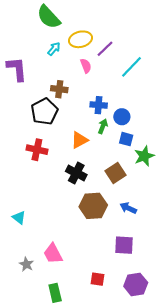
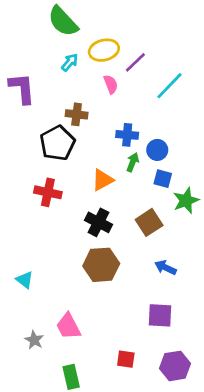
brown hexagon: (93, 206) -> (101, 265), moved

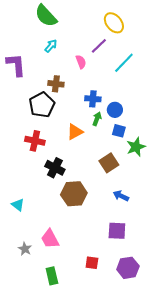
yellow ellipse: (104, 50) -> (114, 23), moved, turned 65
black cross: (98, 222) -> (55, 168), moved

